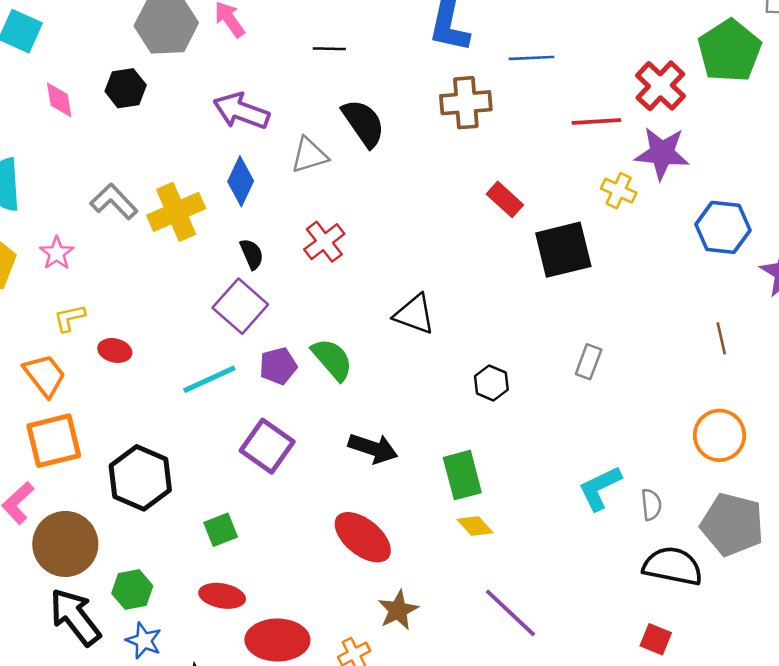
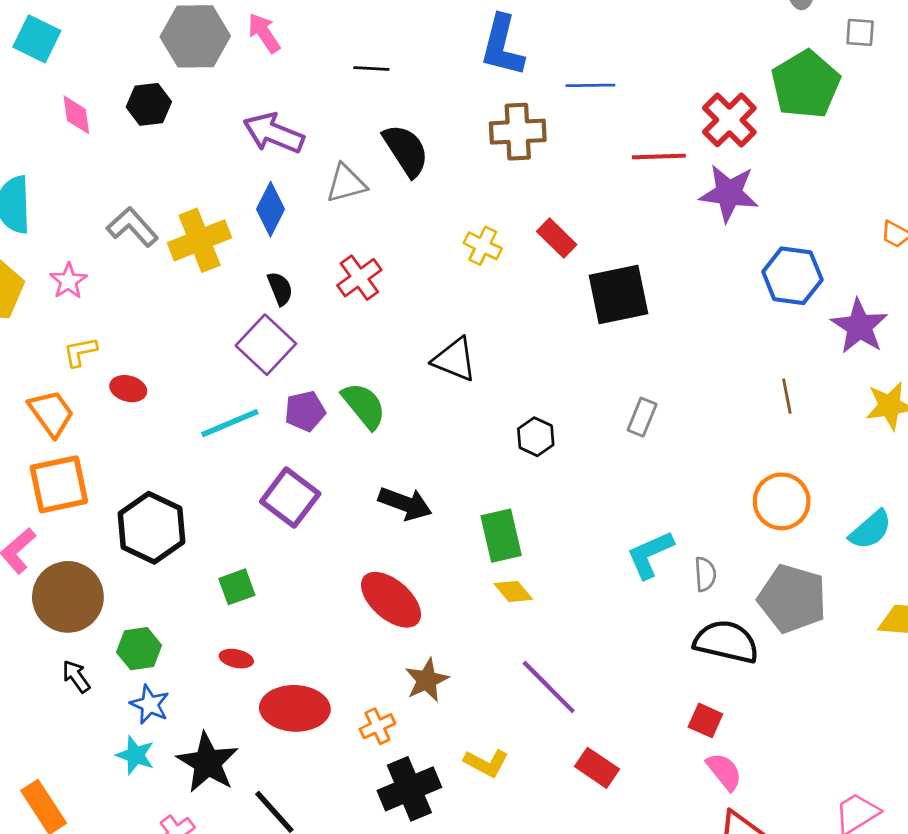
yellow cross: (619, 191) -> (483, 246), moved
red ellipse: (222, 596) -> (236, 659), size x0.7
black arrow: (75, 617) -> (76, 676), size x0.5

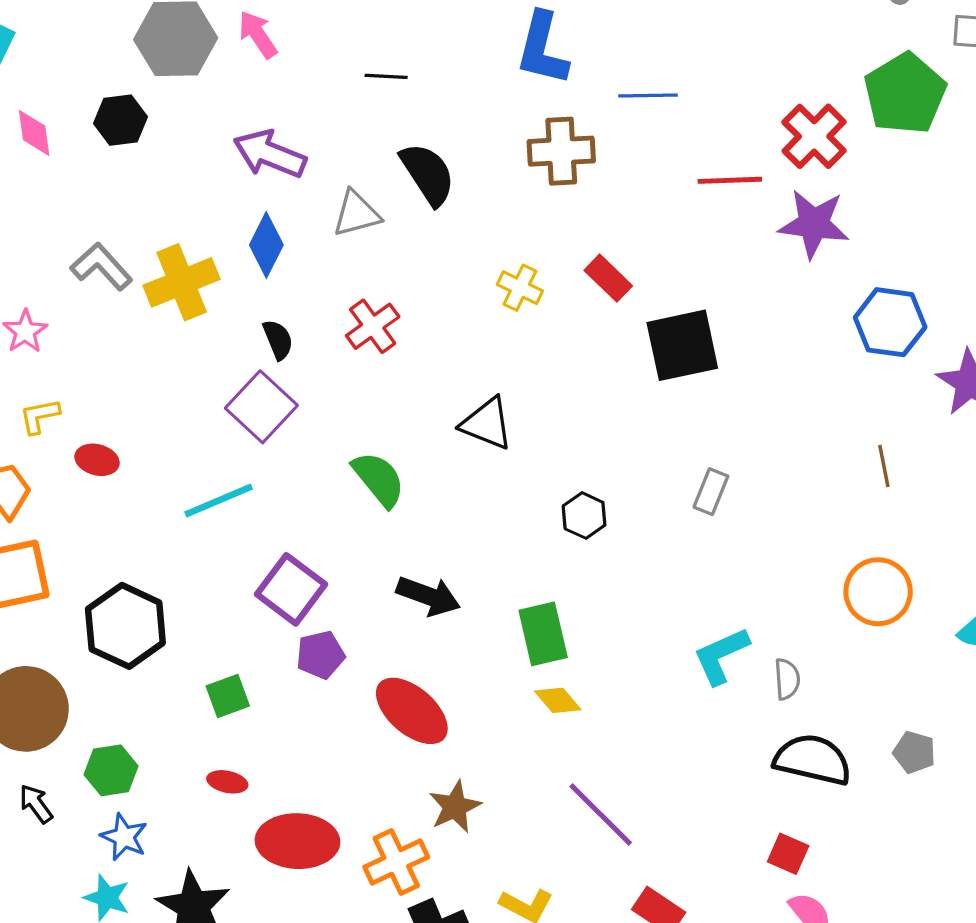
purple pentagon: (305, 411) -> (320, 655), moved
gray pentagon: (792, 599) -> (914, 752), moved, size x0.5
orange cross: (378, 726) -> (396, 862), size x1.5

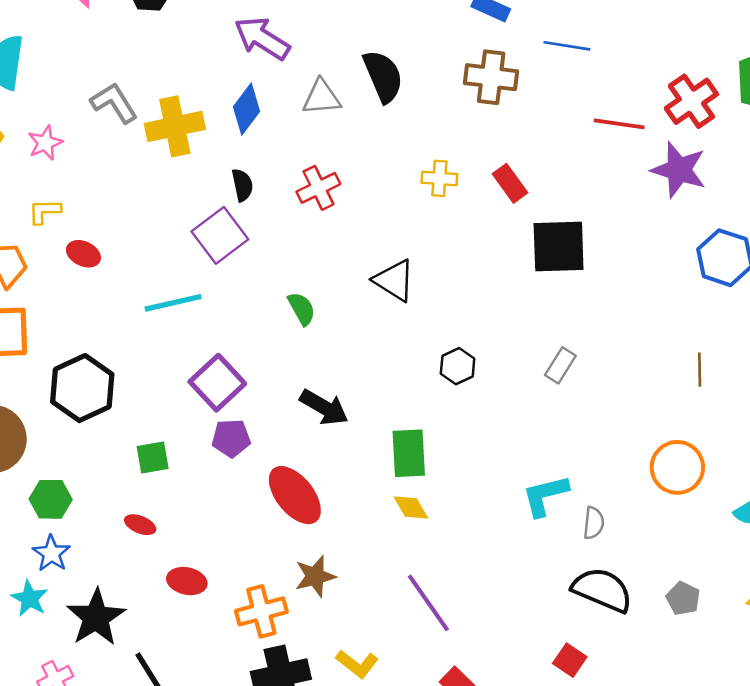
yellow cross: (520, 288) -> (439, 178), turned -32
green semicircle: (379, 479) -> (302, 309), size x0.7
red ellipse: (297, 841) -> (187, 581), size x0.6

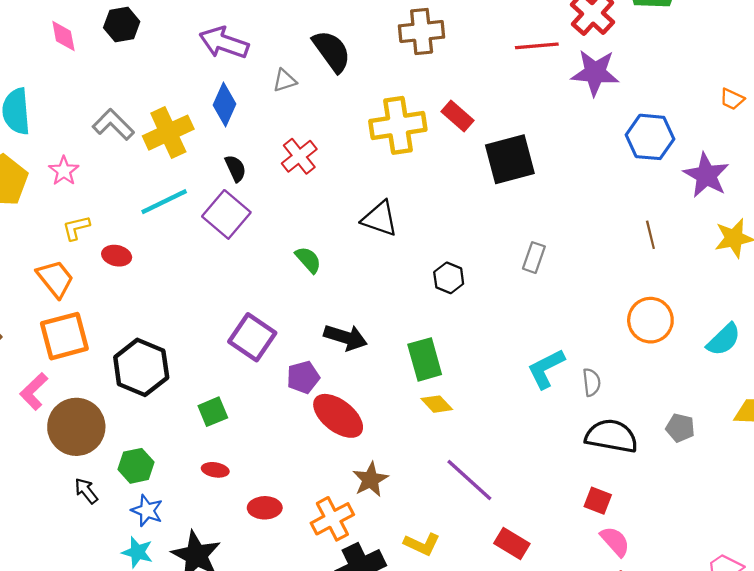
gray triangle: (322, 97) -> (285, 80), size x0.7
yellow cross: (439, 178) -> (398, 125), size x1.8
cyan line: (173, 303) -> (164, 202), moved
purple pentagon: (231, 438) -> (303, 377), moved

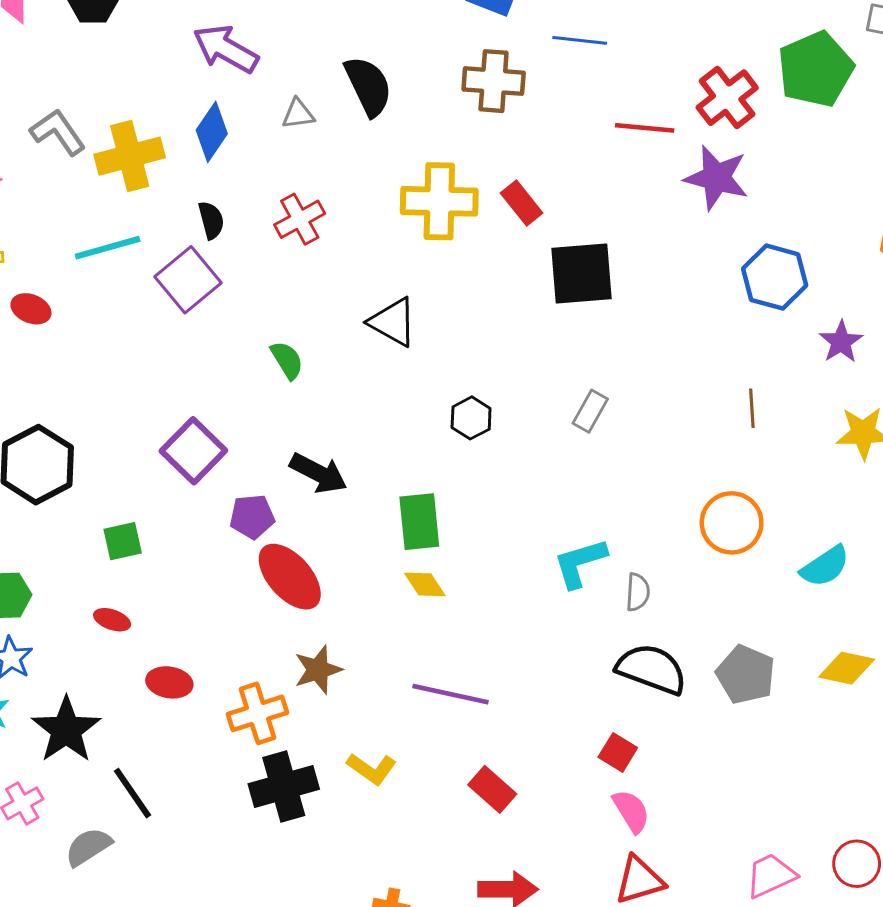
purple star: (706, 175) -> (841, 342), size x0.7
gray pentagon: (680, 428) -> (746, 675), size x1.5
purple line: (469, 480) -> (451, 694), turned -40

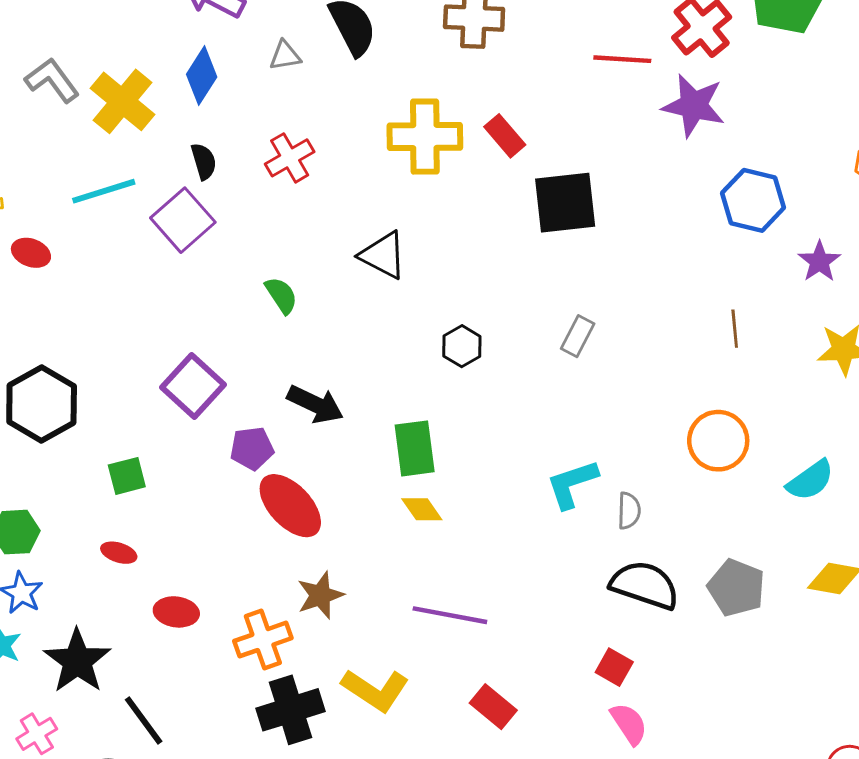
yellow cross: (130, 156) -> (123, 101), turned -34
yellow L-shape: (372, 769) -> (375, 690), size x1.4

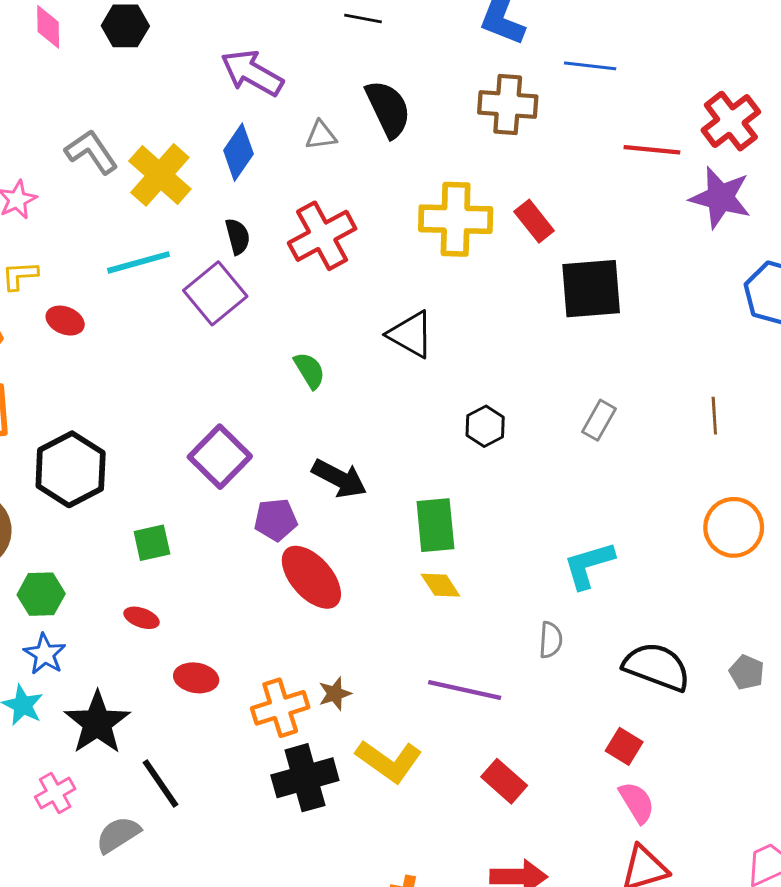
red cross: (290, 158) -> (322, 236), size x1.4
brown line: (735, 329) -> (714, 416), moved
gray semicircle: (629, 511) -> (551, 640), moved
gray pentagon: (736, 588) -> (747, 672), size x0.6
brown star: (320, 595) -> (335, 694), moved, size x0.7

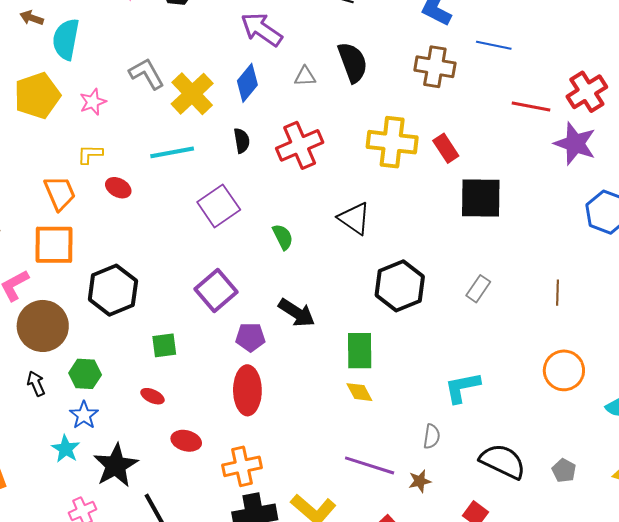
purple square: (215, 293) -> (219, 206), moved
black hexagon: (485, 426) -> (400, 286), size x1.8
red ellipse: (311, 577) -> (247, 390), moved, turned 36
brown star: (335, 694) -> (420, 481), moved

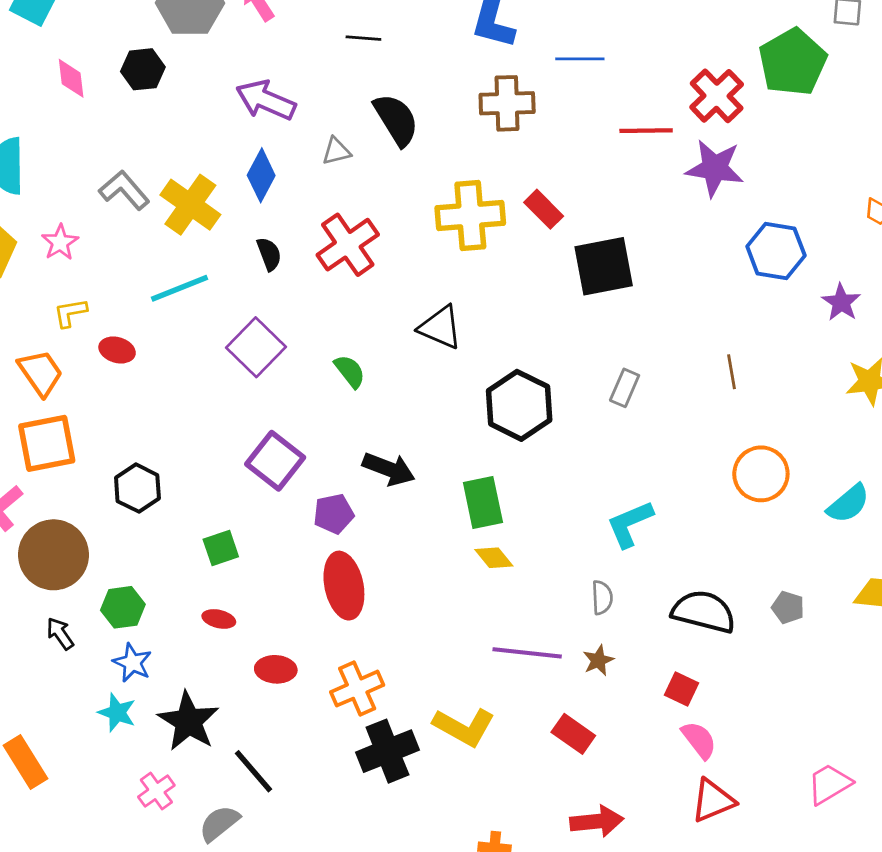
black hexagon: (113, 290) -> (137, 488), size x0.7

